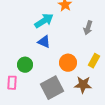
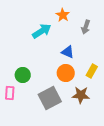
gray arrow: (88, 28) -> (86, 27), moved
blue triangle: (44, 42) -> (68, 52), moved

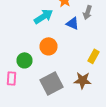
blue triangle: (68, 52) -> (72, 23), moved
orange circle: (66, 73) -> (48, 46), moved

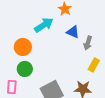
gray arrow: (88, 12) -> (88, 43), moved
orange circle: (48, 46) -> (23, 47), moved

